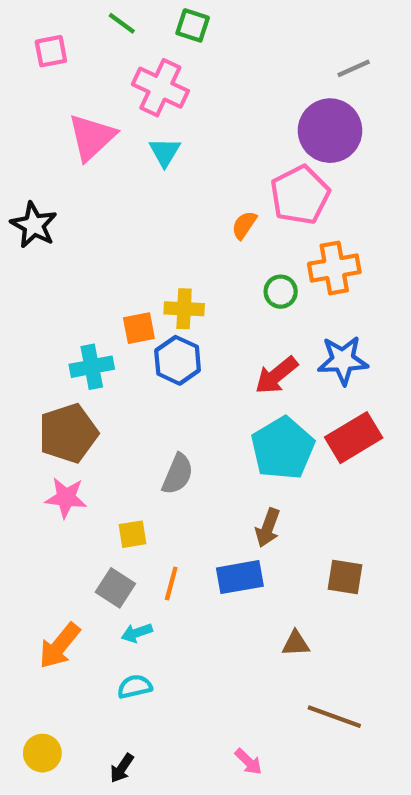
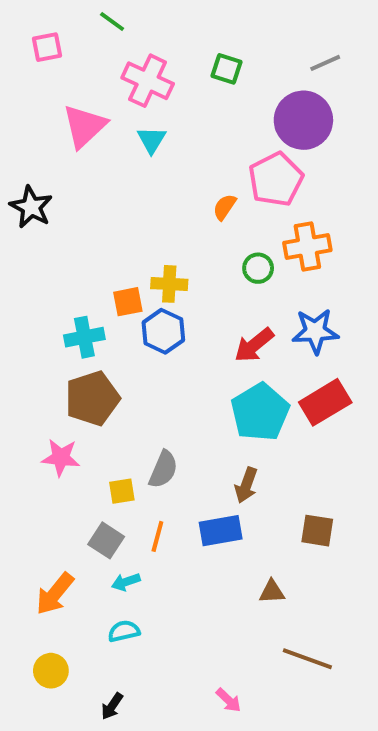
green square: (193, 25) -> (226, 69), moved
brown pentagon: (68, 433) -> (92, 398), moved
gray semicircle: (178, 474) -> (163, 469), moved
yellow circle: (42, 753) -> (51, 671), moved

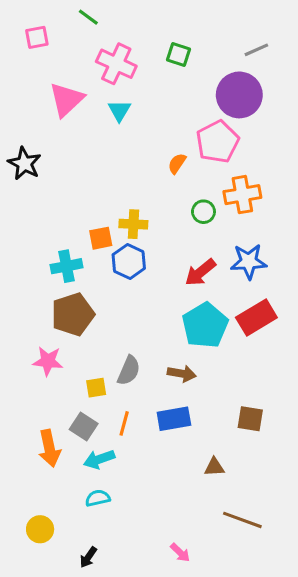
brown arrow: (246, 485) -> (182, 374), moved, turned -100
cyan arrow: (126, 582) -> (99, 459), size x1.4
orange arrow: (55, 594) -> (49, 448), moved, turned -51

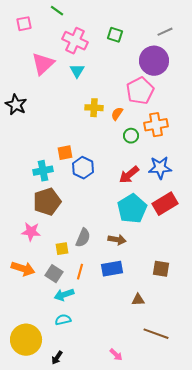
orange semicircle: (177, 163) -> (117, 114), moved
yellow cross: (133, 224) -> (94, 108), moved
orange arrow: (49, 448) -> (23, 269), moved, turned -60
yellow circle: (40, 529) -> (26, 340), size x1.8

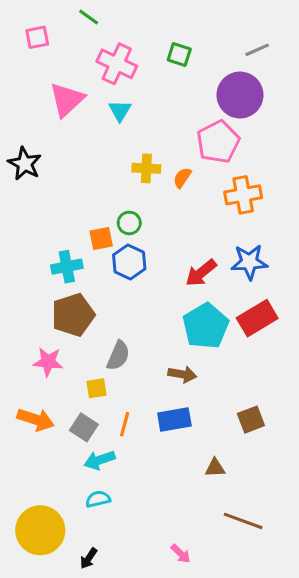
green circle: (131, 136) -> (129, 223), moved
gray semicircle: (83, 238) -> (118, 356), moved
brown square: (161, 269) -> (251, 420), turned -30

